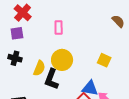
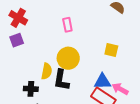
pink rectangle: (59, 28) -> (67, 25), moved
black cross: (15, 58) -> (31, 89), moved

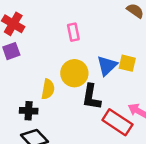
black L-shape: (61, 80) -> (91, 97), moved
blue triangle: (102, 81) -> (107, 66), moved, turned -42

